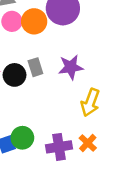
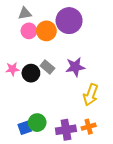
gray rectangle: (35, 67) -> (47, 67), turned -32
orange cross: (88, 143) -> (89, 127), turned 32

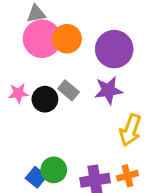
purple circle: (69, 21) -> (114, 49), moved
pink circle: (29, 31) -> (42, 39), size x1.6
blue square: (25, 128) -> (36, 177), turned -32

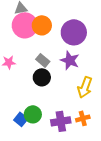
purple star: (108, 90) -> (70, 60), turned 30
black circle: (45, 99) -> (42, 77), moved

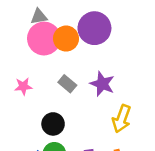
purple circle: (74, 32) -> (94, 28), moved
black circle: (42, 77) -> (53, 124), moved

